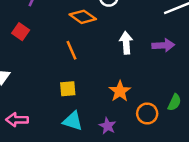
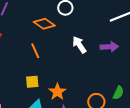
white arrow: (126, 43) -> (79, 45), turned -30
orange star: (120, 91) -> (57, 92), moved

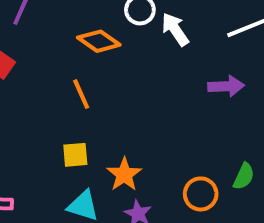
white arrow: (79, 45) -> (175, 29), moved

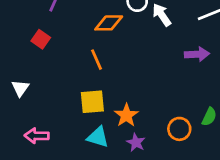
orange diamond: (99, 41) -> (109, 23), turned -36
yellow square: (75, 155) -> (92, 102), size x1.4

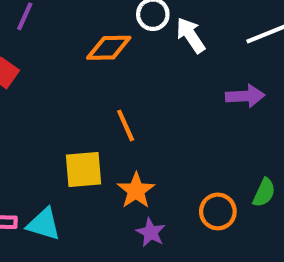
orange line: (96, 60) -> (126, 125), moved
cyan triangle: (98, 137) -> (44, 224), moved

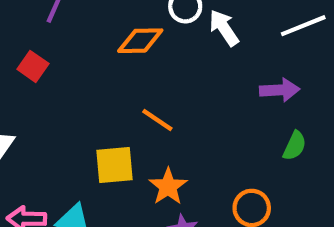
orange line: (126, 125) -> (157, 120), turned -32
green semicircle: (264, 193) -> (295, 146), moved

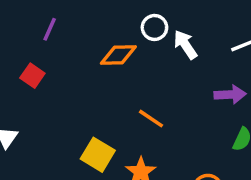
orange line: (157, 120) -> (151, 119), moved
yellow square: (114, 165) -> (98, 155), turned 36

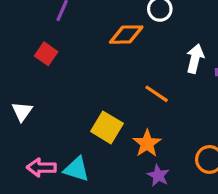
white arrow: (185, 45) -> (195, 59), moved, turned 48

